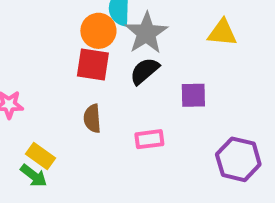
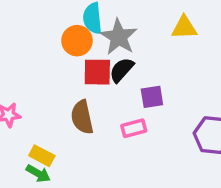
red square: (93, 65) -> (97, 72), moved
purple square: (193, 95) -> (152, 97), moved
brown semicircle: (92, 118) -> (82, 117), size x1.4

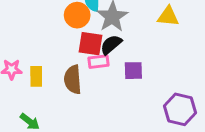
pink rectangle: (134, 128) -> (99, 62), moved
yellow rectangle: (42, 156) -> (36, 76), moved, turned 54

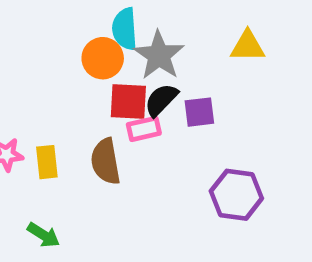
purple square: (133, 71) -> (199, 112), moved
purple hexagon: (180, 109) -> (236, 195), moved

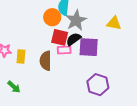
purple square: (199, 112) -> (89, 47), size x1.5

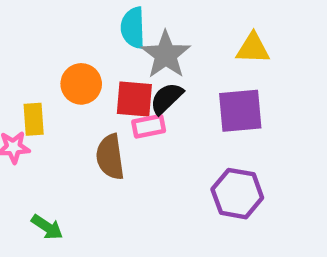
orange circle: (52, 17) -> (81, 84), moved
purple square: (89, 47) -> (240, 111), moved
yellow rectangle: (21, 57) -> (34, 119), moved

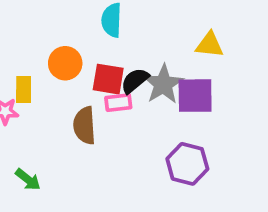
gray star: (166, 55) -> (163, 84), moved

